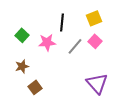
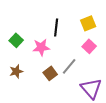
gray line: (75, 46) -> (69, 66), moved
brown square: (35, 87) -> (50, 73), moved

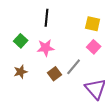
yellow square: (88, 23) -> (93, 24), turned 35
black line: (56, 27) -> (47, 18), moved

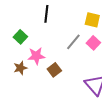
pink star: (46, 48) -> (36, 56), moved
gray line: (74, 67) -> (73, 42), moved

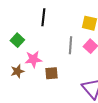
gray line: (73, 42) -> (70, 45), turned -36
brown square: (54, 70) -> (51, 73), turned 32

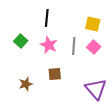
pink star: (33, 59) -> (49, 45), moved, turned 30
brown star: (17, 71) -> (26, 84), moved

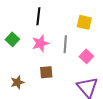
pink star: (49, 45) -> (40, 43), turned 30
pink square: (94, 47) -> (86, 56), moved

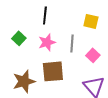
brown square: (46, 72) -> (53, 71), size x1.6
brown star: (17, 82) -> (24, 81), size x1.6

